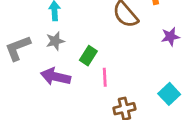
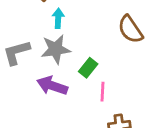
gray star: (55, 41) -> (56, 49), size x1.5

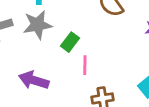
purple arrow: (52, 86) -> (34, 80), moved

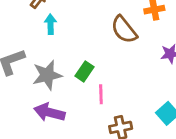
gray star: (37, 25) -> (47, 75), moved

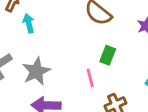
green rectangle: (85, 71) -> (108, 55), moved

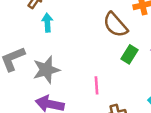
green rectangle: (108, 55) -> (130, 54), moved

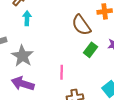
gray star: (46, 70) -> (22, 56), turned -30

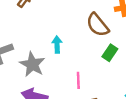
cyan arrow: (27, 18) -> (57, 45), moved

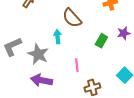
brown semicircle: (98, 25) -> (72, 18), moved

